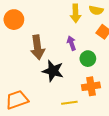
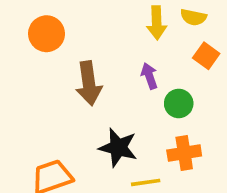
black star: (53, 71) -> (118, 148), moved

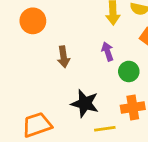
brown arrow: (89, 83) -> (64, 57), size x0.7

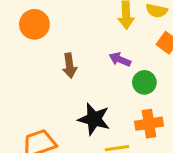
purple arrow: (107, 51) -> (120, 59), turned -48

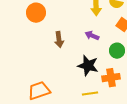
green circle: (144, 82) -> (117, 51), moved
black star: (94, 119) -> (88, 66), moved

